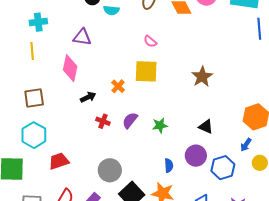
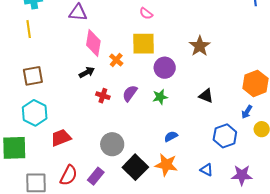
pink diamond: (70, 68) -> (93, 43), moved
purple circle: (196, 156) -> (165, 68), moved
blue semicircle: (169, 165) -> (171, 136), turned -112

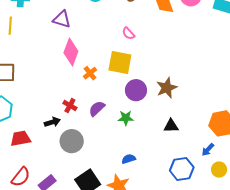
brown star: (200, 46) -> (167, 88), moved
black arrow: (87, 72) -> (52, 122), moved
black triangle: (206, 96) -> (171, 126), turned -35
gray circle: (112, 144) -> (72, 141), moved

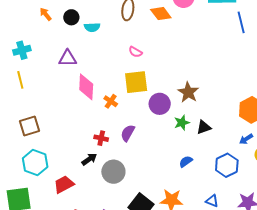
green star: (126, 118) -> (182, 123), moved
blue arrow: (208, 150) -> (246, 139), turned 32
blue semicircle: (129, 159) -> (186, 161), moved

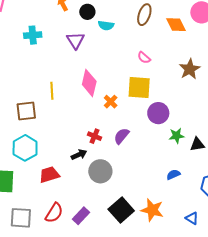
purple triangle: (68, 58) -> (75, 40), moved, turned 48
yellow line: (20, 80) -> (52, 91), moved
brown star: (188, 92) -> (190, 69), moved

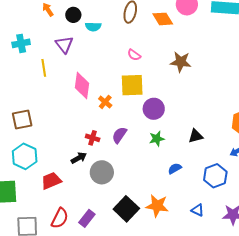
brown star: (190, 69) -> (181, 62), turned -30
yellow line: (52, 91) -> (44, 68), moved
green star: (177, 136) -> (157, 139), moved

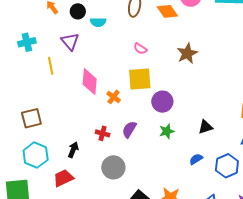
brown star: (181, 62) -> (187, 53), turned -30
black arrow: (79, 158) -> (73, 150), moved, turned -35
blue semicircle: (175, 168) -> (196, 159), moved

